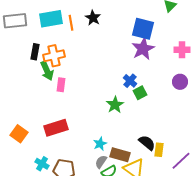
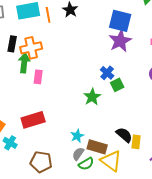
green arrow: (47, 71) -> (24, 63), turned -150
cyan cross: (42, 164) -> (10, 143), moved

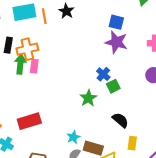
blue square: (120, 21) -> (116, 22), size x0.7
purple star: (120, 41) -> (116, 42), turned -30
pink rectangle: (38, 77) -> (34, 66), moved
black semicircle: (124, 135) -> (120, 120), moved

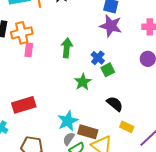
green arrow: (20, 64) -> (67, 48), moved
cyan star: (73, 137) -> (68, 121), size x1.5
yellow rectangle: (132, 143) -> (127, 127), turned -72

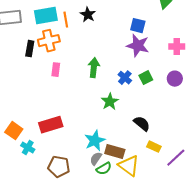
orange cross: (22, 33) -> (49, 41), moved
green square: (108, 70) -> (146, 78), moved

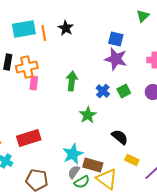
orange cross: (49, 41) -> (27, 67), moved

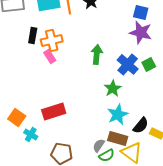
pink rectangle: (34, 83) -> (50, 56), moved, turned -40
blue cross: (103, 91) -> (128, 64), size x1.5
black semicircle: (120, 137) -> (141, 125), moved, turned 90
cyan star: (73, 154) -> (118, 114), moved

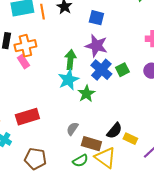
blue square: (141, 12) -> (96, 18), moved
purple star: (141, 32) -> (96, 46), moved
cyan star: (118, 114) -> (68, 80), moved
gray semicircle: (99, 145) -> (72, 129), moved

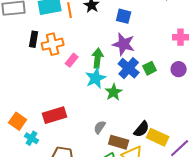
pink rectangle: (23, 62) -> (72, 60), moved, turned 72
yellow rectangle: (130, 139) -> (158, 137), size x1.5

